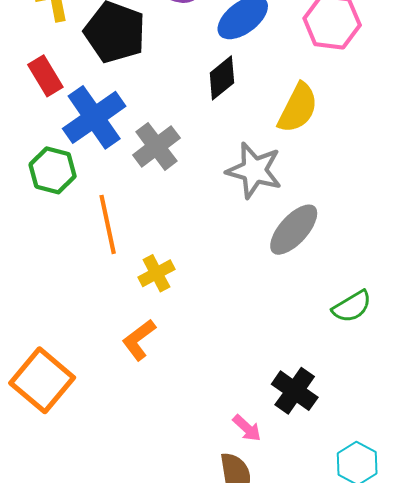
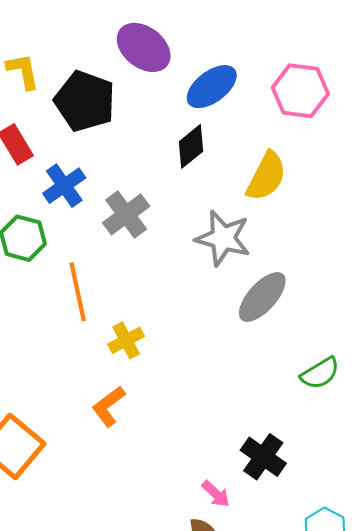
blue cross: (94, 117) -> (64, 186), size x0.7

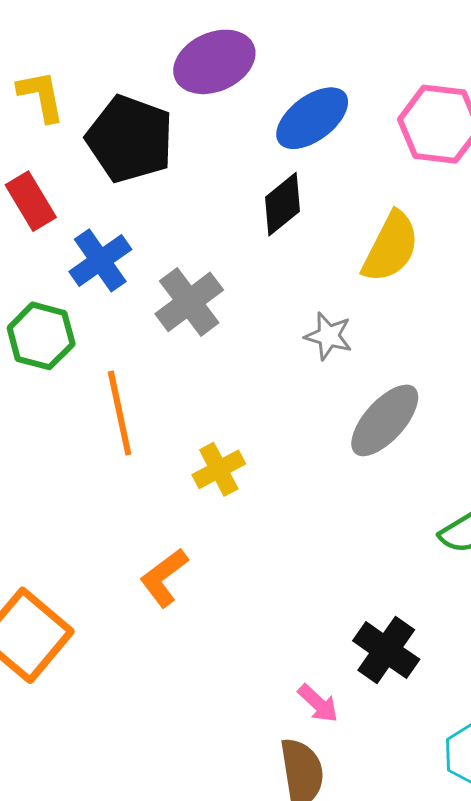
purple ellipse: (144, 47) -> (214, 62), turned -62
gray star: (223, 238) -> (328, 336), size x0.6
yellow cross: (126, 340) -> (219, 469), moved

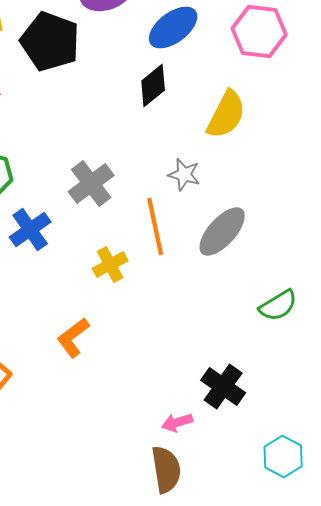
blue cross: (100, 260) -> (30, 230), moved
gray cross: (189, 302) -> (91, 184), moved
orange line: (120, 413) -> (155, 227), moved
pink arrow: (318, 703) -> (177, 423), turned 120

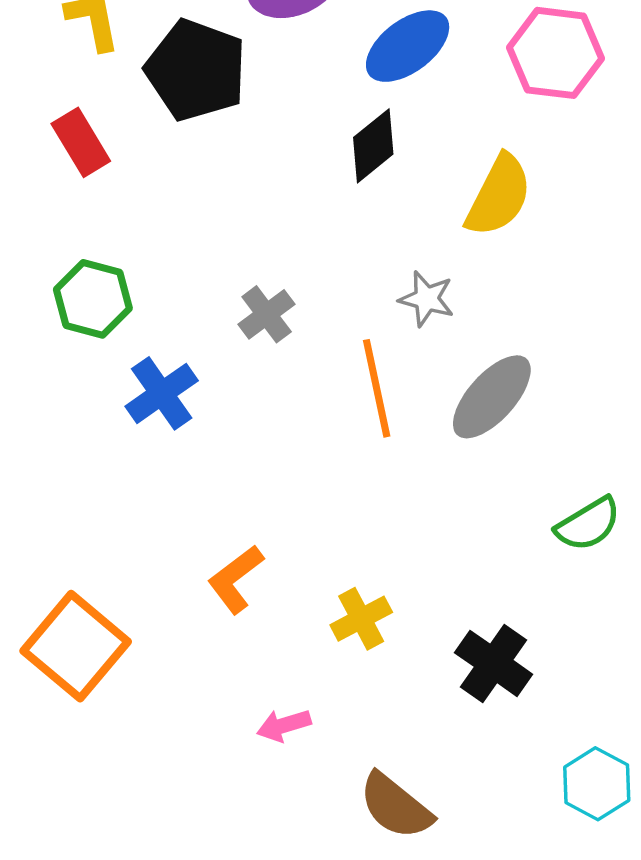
gray cross: (91, 184) -> (267, 314), size x0.7
yellow cross: (110, 265) -> (361, 619), moved
pink arrow: (177, 423) -> (284, 725), moved
brown semicircle: (166, 470) -> (396, 806), turned 138

